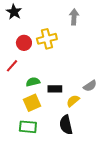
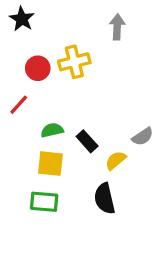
black rectangle: (55, 89) -> (87, 141), turned 48
yellow square: (32, 103) -> (50, 164), turned 30

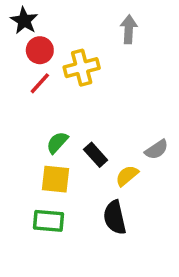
red circle: (38, 68) -> (40, 50), moved
red line: (19, 105) -> (40, 83), moved
green semicircle: (52, 130) -> (57, 143), turned -35

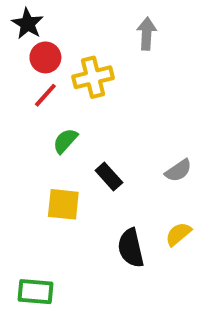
green semicircle: (57, 143) -> (65, 141), moved
yellow semicircle: (127, 176) -> (178, 234), moved
green rectangle: (49, 221) -> (35, 292), moved

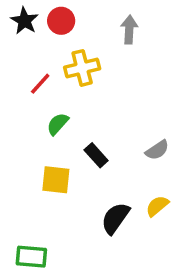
red circle: (45, 57) -> (61, 21), moved
black semicircle: (131, 248) -> (115, 218), turned 48

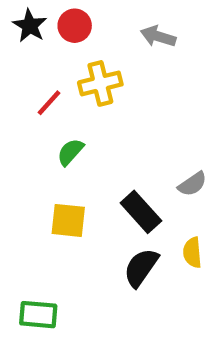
gray arrow: (129, 30) -> (158, 36), turned -76
black rectangle: (96, 155) -> (141, 212), moved, size x1.4
yellow semicircle: (157, 206) -> (192, 253), turned -55

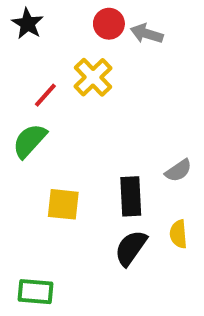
red circle: (75, 26) -> (109, 24), moved
yellow cross: (100, 83) -> (93, 77), turned -30
green semicircle: (70, 152) -> (30, 141), moved, size x1.4
black rectangle: (141, 212) -> (131, 196), turned 39

